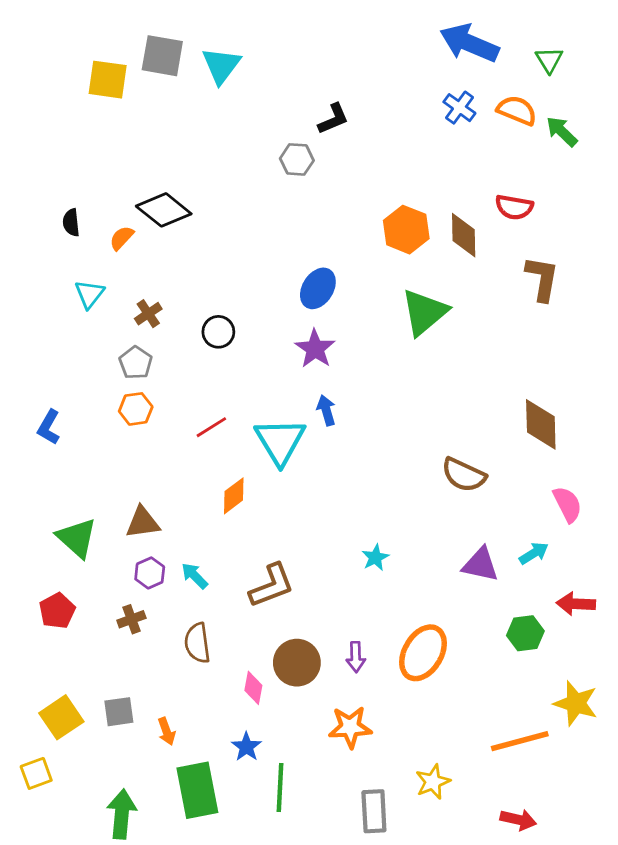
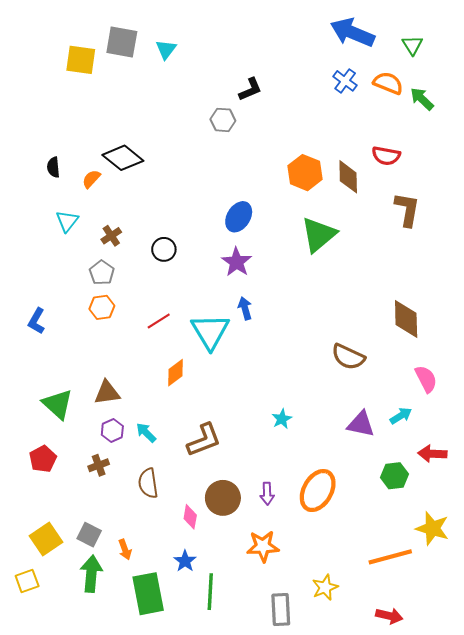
cyan triangle: (221, 66) -> (166, 49), size x0.7
gray square: (119, 712) -> (89, 535), turned 35
green arrow: (122, 814) -> (91, 574), moved

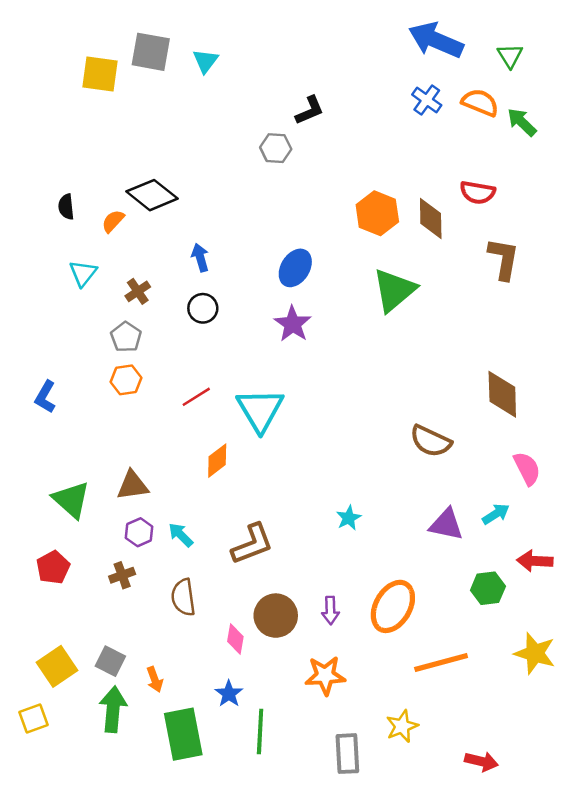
blue arrow: (245, 308) -> (200, 258), moved
orange line: (390, 557) -> (441, 662), moved

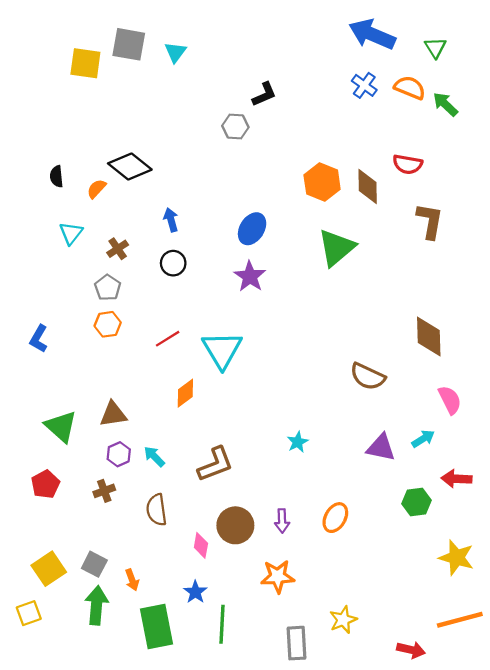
orange ellipse: (393, 606) -> (335, 518), size x0.7
orange line: (441, 662) -> (460, 620), moved

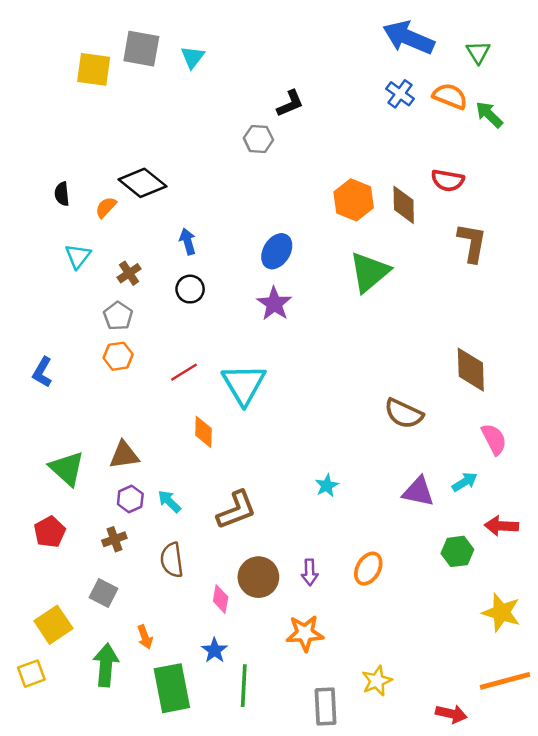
orange diamond: (185, 393) -> (204, 432), turned -52
gray square: (94, 564) -> (103, 593), moved

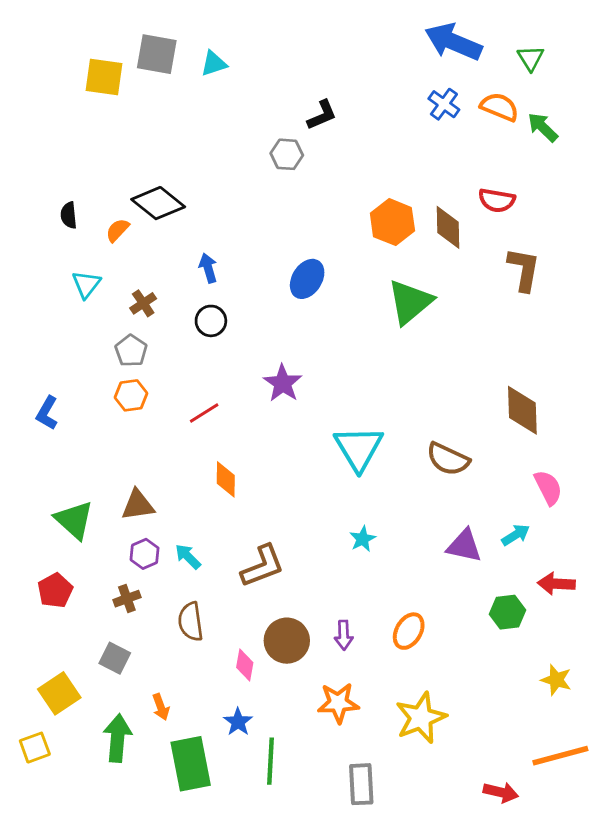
cyan triangle: (193, 57) -> (214, 64), turned 35
purple star: (274, 304) -> (283, 383), moved
cyan triangle: (244, 384) -> (359, 448), moved
yellow star: (501, 613) -> (556, 680), size x0.7
yellow star: (377, 681) -> (421, 718), moved, size x1.5

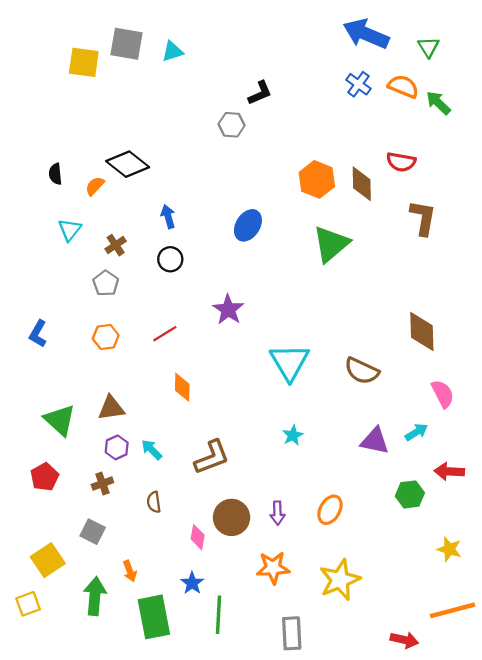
orange hexagon: (131, 395) -> (106, 337), moved
brown semicircle: (191, 622) -> (154, 502), size x0.7

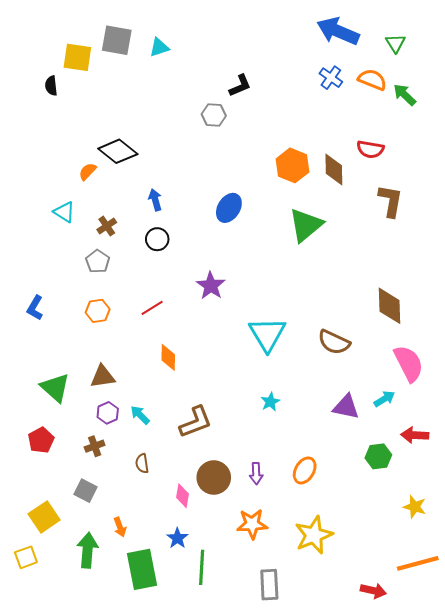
black semicircle: (55, 174) -> (51, 86), moved
cyan triangle: (70, 230) -> (64, 212), turned -35
pink semicircle: (443, 394) -> (409, 363), size x1.4

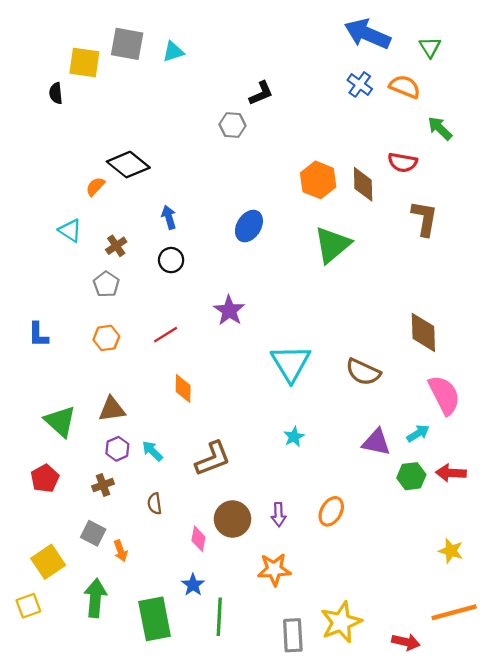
green arrow: (405, 95) -> (440, 128), moved
blue L-shape: (35, 308) -> (38, 335), turned -30
green hexagon: (378, 456) -> (411, 476), moved
orange arrow: (120, 527) -> (121, 551), moved
yellow star: (314, 535) -> (341, 622), moved

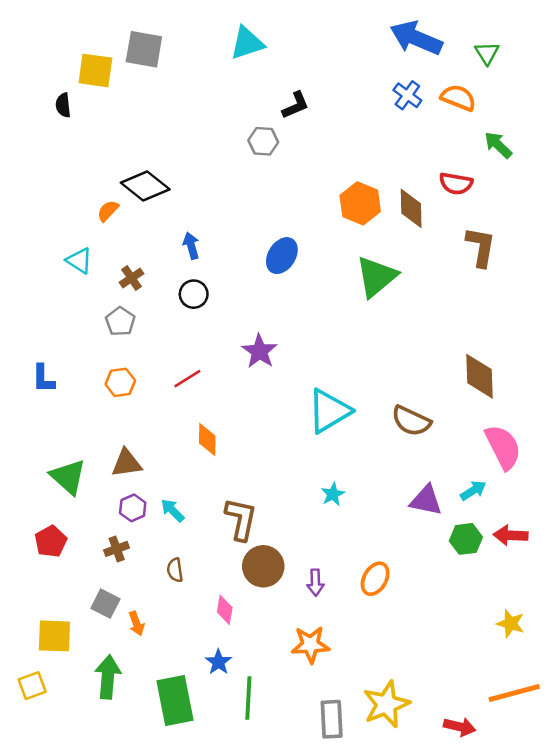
cyan triangle: (173, 52) -> (247, 43), moved, size x1.4
cyan triangle: (291, 363) -> (329, 411), turned 30
brown L-shape: (213, 459) -> (241, 519), turned -57
brown circle: (232, 519) -> (263, 566), moved
yellow square: (48, 562) -> (54, 636), turned 36

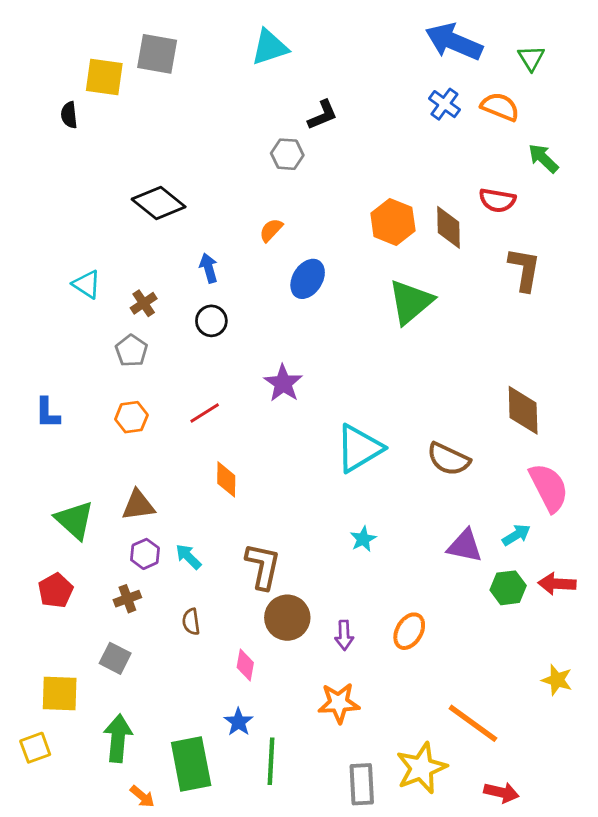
orange semicircle: (108, 211) -> (271, 230), moved
orange arrow: (136, 623) -> (142, 796), moved, turned -30
orange line: (514, 693) -> (473, 723), moved, turned 51

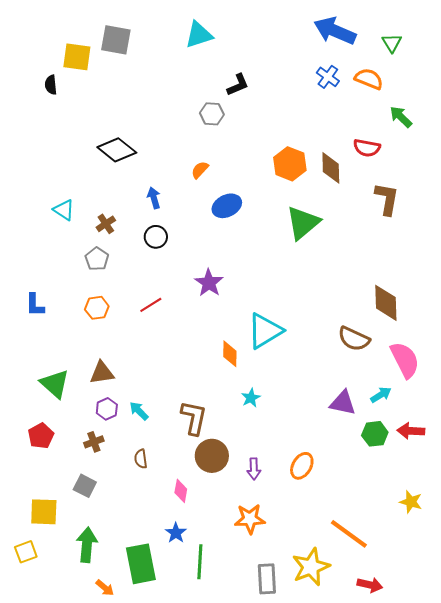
blue ellipse: (308, 279) -> (227, 206), turned 32
brown semicircle: (449, 459) -> (354, 339), moved
orange diamond: (226, 479) -> (230, 354), moved
cyan star: (363, 539) -> (251, 398), moved

